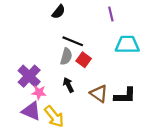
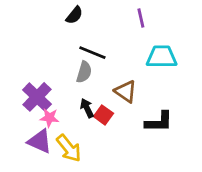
red square: (84, 60) -> (103, 115), moved
brown triangle: (99, 94) -> (126, 91), moved

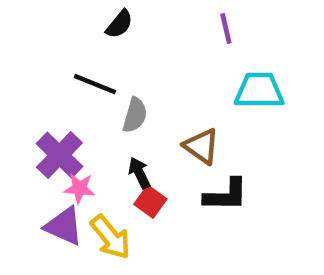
black line: (92, 53) -> (95, 84), moved
red square: (103, 115) -> (150, 202), moved
black L-shape: (159, 122) -> (226, 195), moved

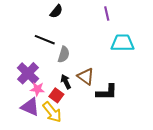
brown triangle: (201, 146) -> (86, 76), moved
red square: (150, 202) -> (56, 95), moved

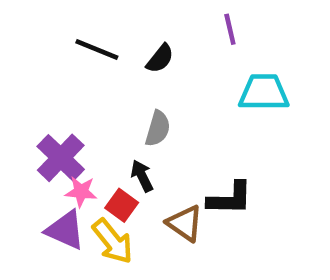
black semicircle: (56, 11) -> (160, 59), moved
black line: (45, 40) -> (97, 50), moved
gray semicircle: (64, 54) -> (158, 129), moved
brown triangle: (86, 76) -> (185, 223), moved

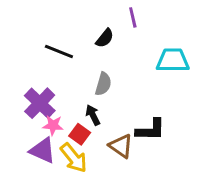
purple line: (230, 29) -> (133, 17), moved
black line: (97, 50) -> (59, 51), moved

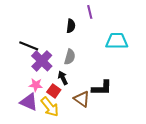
black semicircle: (105, 38) -> (71, 26), turned -32
black line: (59, 51) -> (29, 46), moved
purple cross: (40, 103) -> (42, 61), moved

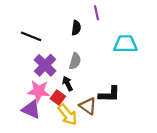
black line: (29, 46) -> (31, 36), moved
pink star: (36, 85) -> (39, 91), size x1.5
yellow arrow: (50, 107) -> (68, 115), moved

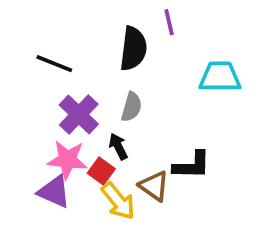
black semicircle: (76, 28) -> (133, 49), size x1.6

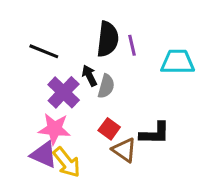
purple line: (169, 22) -> (132, 45), moved
black arrow: (118, 146) -> (89, 76), moved
red square: (101, 171) -> (109, 129), moved
yellow arrow: (118, 201) -> (67, 162), moved

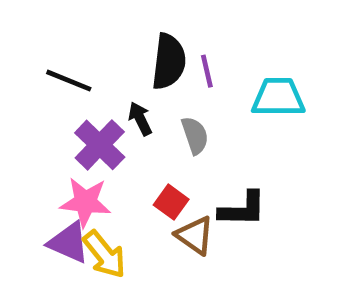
gray semicircle: (106, 86) -> (195, 135), moved, turned -35

